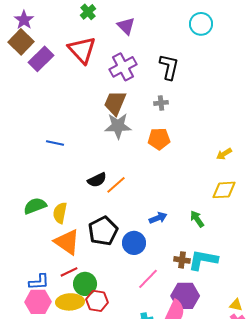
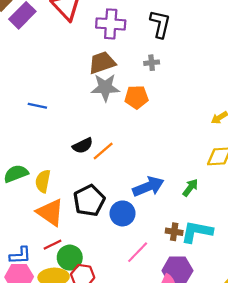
purple cross: (123, 67) -> (111, 24), turned 32
brown trapezoid: (115, 103) -> (102, 63), turned 48
orange pentagon: (159, 139) -> (136, 97), moved
blue arrow: (158, 218) -> (148, 187), size x1.6
green arrow: (197, 219) -> (190, 188), turned 72

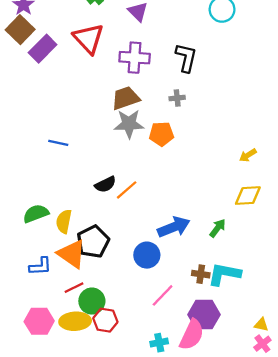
black pentagon: (89, 201) -> (93, 242), moved
blue L-shape: (20, 255) -> (40, 266), moved

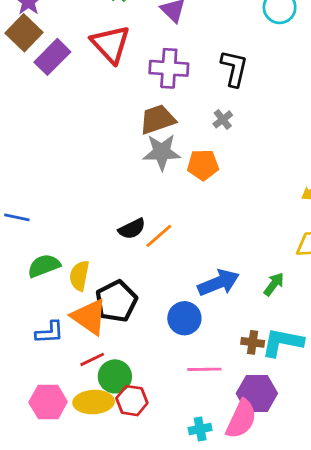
gray cross: (177, 98) -> (223, 119), turned -32
blue line: (58, 143) -> (17, 217), moved
pink line: (163, 295) -> (204, 369), turned 45

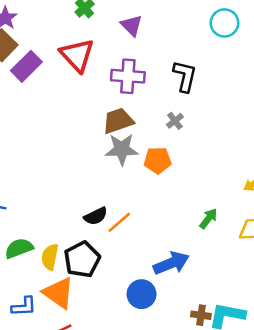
green arrow: (274, 284) -> (208, 219), moved
black pentagon: (116, 301) -> (82, 259), moved

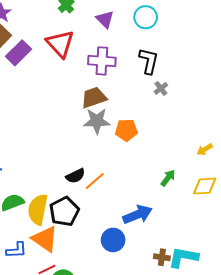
cyan circle: (224, 23) -> (146, 17), moved
gray cross: (175, 121) -> (161, 88), moved
yellow semicircle: (50, 257) -> (38, 209), size x1.4

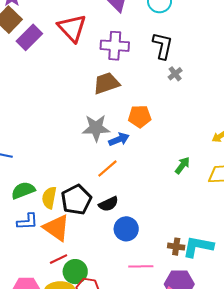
gray star: (97, 121) -> (96, 128), moved
black semicircle: (75, 176) -> (108, 204), moved
yellow semicircle: (38, 209) -> (49, 198), size x0.7
blue arrow: (137, 215) -> (119, 139), moved, size x0.7
blue L-shape: (16, 250) -> (27, 222), moved

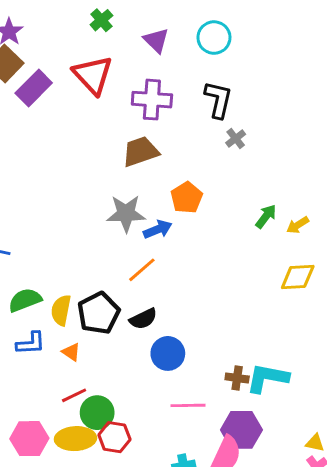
orange pentagon: (140, 116) -> (187, 198), turned -30
green arrow: (182, 165) -> (266, 216), moved
orange triangle: (56, 228) -> (71, 352), size x0.5

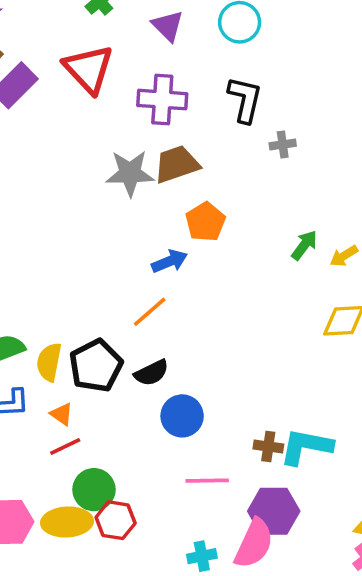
gray cross: (236, 138) -> (283, 144), moved, turned 30
brown trapezoid: (140, 151) -> (177, 164), moved
gray star: (126, 214) -> (130, 173), moved
red line: (74, 395) -> (65, 446), moved

